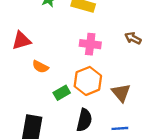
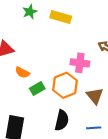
pink cross: (90, 44) -> (80, 63), moved
green rectangle: (62, 93) -> (37, 88), moved

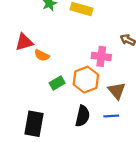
orange semicircle: (22, 72) -> (42, 55), moved
blue line: (94, 128) -> (111, 116), moved

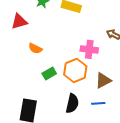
red triangle: (24, 42) -> (19, 21), moved
brown triangle: (117, 91) -> (103, 80), turned 42

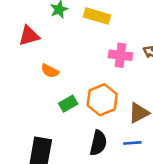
pink cross: (89, 49) -> (121, 55), moved

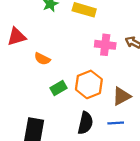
red triangle: (29, 36) -> (17, 37), moved

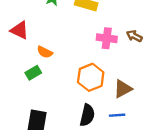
red triangle: (17, 37) -> (20, 30), turned 42
green rectangle: (59, 88) -> (33, 73), moved

